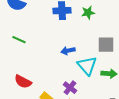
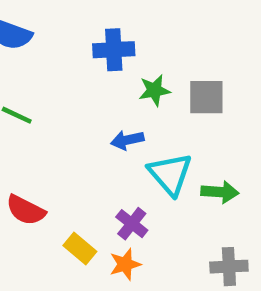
green star: (88, 13) -> (154, 90), moved
gray square: (106, 45) -> (206, 97), moved

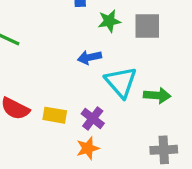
yellow rectangle: (80, 248) -> (55, 115), moved, turned -30

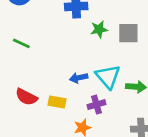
blue arrow: (89, 57) -> (79, 78), moved
purple cross: (93, 118) -> (96, 105), moved, turned 36

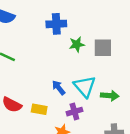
blue arrow: (79, 78) -> (59, 88), turned 63

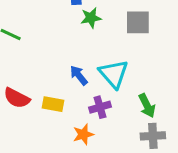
green star: (77, 44) -> (91, 18), moved
green arrow: (110, 96) -> (147, 106), moved, turned 60

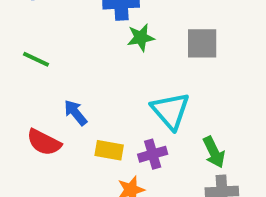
blue arrow: (79, 75) -> (76, 113), moved
yellow rectangle: (53, 104) -> (109, 150), moved

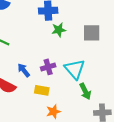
green arrow: (214, 152) -> (85, 91), moved
purple cross: (153, 154) -> (48, 67), moved

